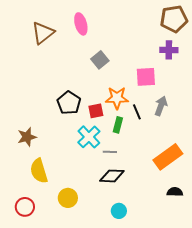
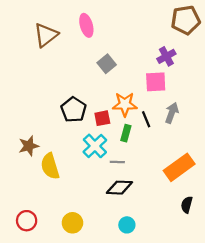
purple cross: (169, 50) -> (166, 56), moved, turned -30
yellow semicircle: (39, 171) -> (50, 166), moved
black semicircle: (175, 192) -> (187, 205), turned -77
yellow circle: (68, 198) -> (72, 223), moved

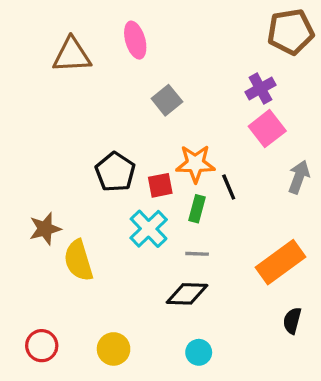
brown triangle: (46, 35) -> (72, 55), turned 35
pink square: (156, 82) -> (267, 129), moved, turned -35
gray arrow: (172, 113) -> (299, 177), moved
gray line: (117, 162) -> (197, 254), moved

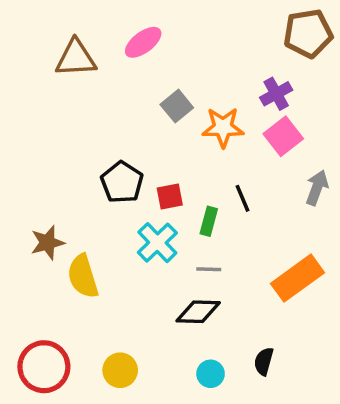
pink ellipse: (135, 40) -> (143, 42), turned 69
orange star: (195, 164) -> (223, 127), moved
black semicircle: (292, 321) -> (264, 361), moved
red circle: (42, 346) -> (44, 367), size x1.5

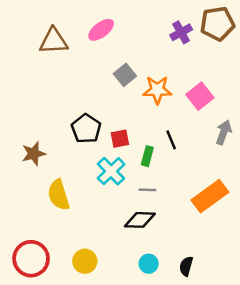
purple cross: (276, 94) -> (181, 32), moved
brown star: (47, 243) -> (34, 154), moved
black semicircle: (264, 361) -> (186, 266), moved

